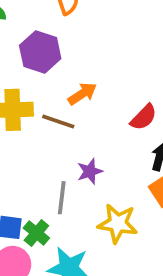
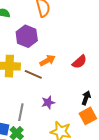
red semicircle: (144, 117) -> (79, 62), moved
gray line: (62, 198) -> (21, 112), moved

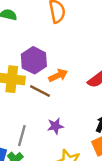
purple hexagon: (27, 36) -> (34, 60), moved

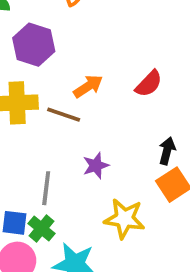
purple hexagon: (34, 60) -> (34, 45), moved

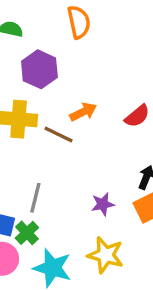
purple star: (96, 166) -> (103, 204), moved
yellow star: (124, 219) -> (105, 255), moved

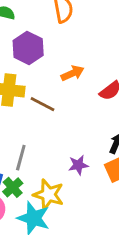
orange arrow: (83, 112) -> (72, 73), moved
yellow star: (105, 255) -> (48, 195), moved

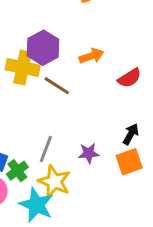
purple hexagon: (28, 48) -> (43, 48), moved
gray line: (21, 158) -> (46, 149), moved

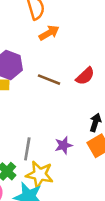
orange arrow: (91, 56) -> (49, 33), moved
brown line: (57, 86) -> (49, 80), moved

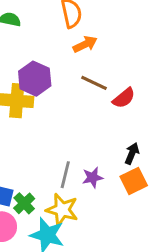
brown line: (49, 80) -> (94, 83), moved
gray line: (27, 149) -> (65, 175), moved

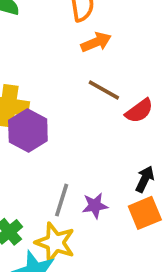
purple hexagon: (35, 79) -> (28, 131), moved

